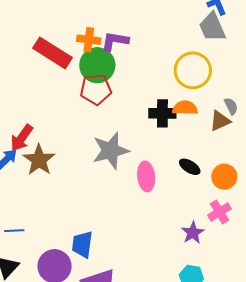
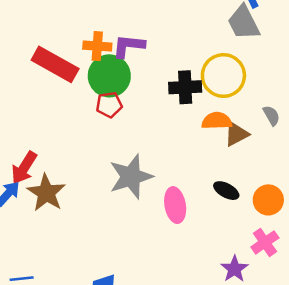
red pentagon: (96, 89) -> (109, 105), size x0.7
black cross: (162, 113) -> (185, 87), moved
brown triangle: (220, 121) -> (236, 134), moved

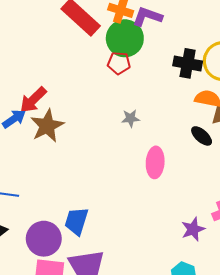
gray star: (131, 177) -> (131, 118), moved, size x0.5
black ellipse: (226, 191) -> (202, 136), moved

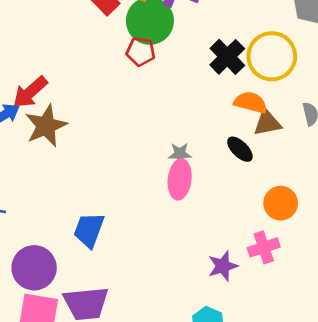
black cross: (188, 63) -> (227, 57), turned 32
gray star: (131, 118) -> (180, 154), moved
blue trapezoid: (76, 221) -> (89, 230), moved

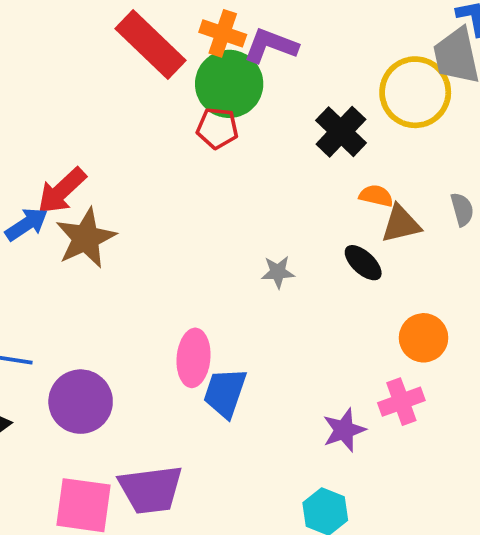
yellow circle: (272, 56) -> (415, 92), moved
orange semicircle: (251, 102) -> (376, 196), size x0.7
pink ellipse: (180, 179) -> (194, 358), moved
blue trapezoid: (89, 230) -> (225, 393), moved
purple circle: (34, 268) -> (81, 402), moved

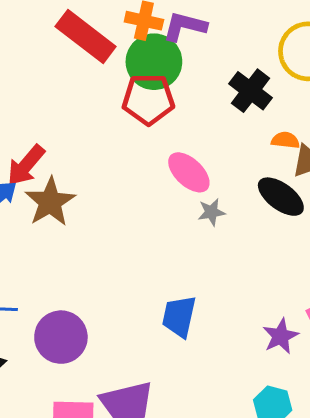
red pentagon: (217, 128) -> (148, 99), size x1.5
black ellipse: (363, 263) -> (281, 197), size x1.4
pink ellipse: (194, 358) -> (189, 172), moved, turned -45

